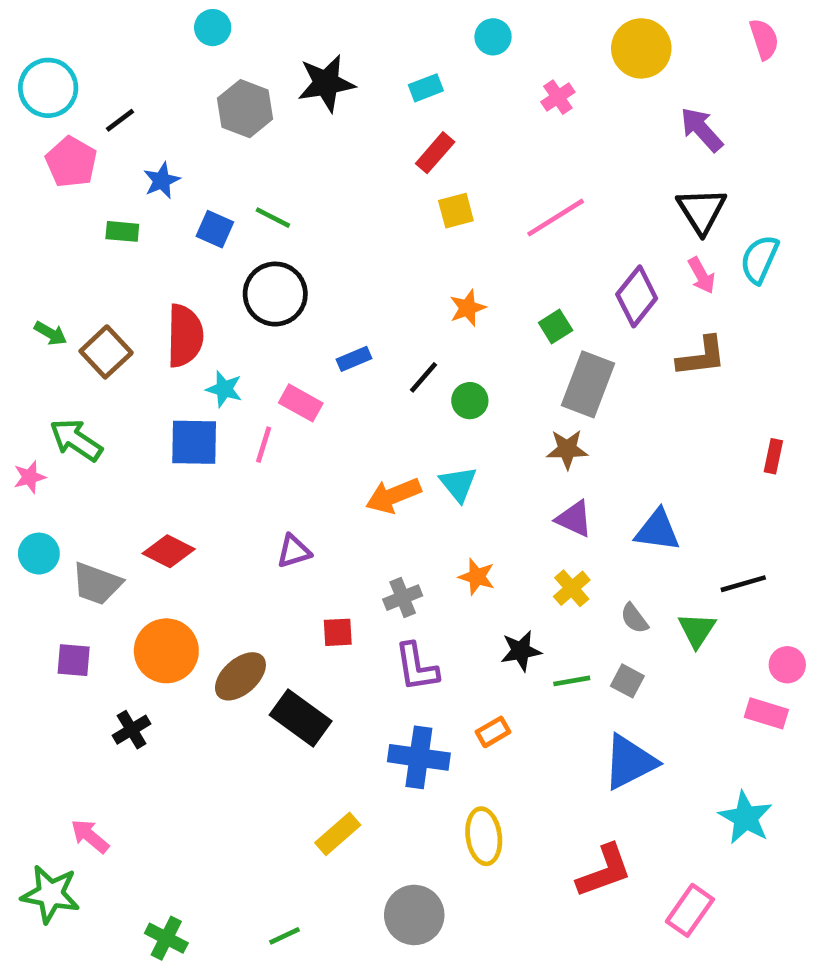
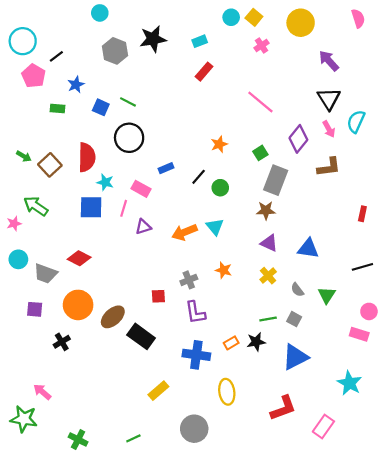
yellow square: (456, 211) -> (254, 17), moved, turned -35
pink line: (556, 218) -> (260, 102), turned 72
purple triangle: (294, 551) -> (143, 227), moved
black line: (743, 584) -> (362, 267), moved
black star: (521, 651) -> (256, 342), moved

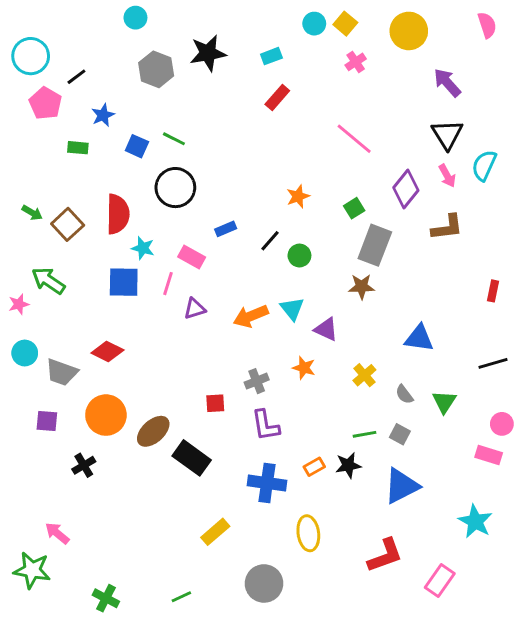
purple triangle: (269, 243) -> (326, 329), moved

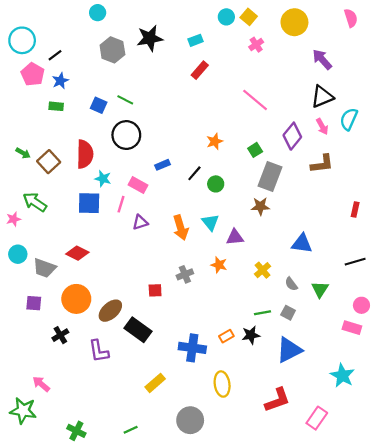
blue star: (103, 115) -> (60, 81), moved
black triangle: (447, 134) -> (322, 97), turned 40
orange arrow: (251, 316) -> (181, 228), turned -85
purple triangle: (326, 329) -> (235, 237), turned -30
purple L-shape: (265, 425) -> (99, 351), moved

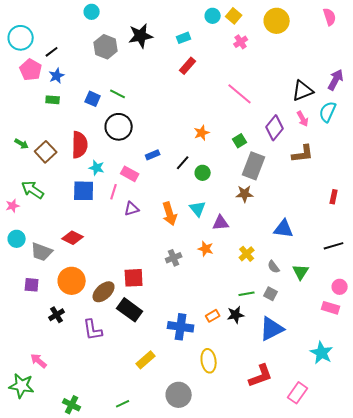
purple arrow: (322, 59) -> (336, 80), moved, turned 70
red square: (155, 290) -> (134, 278), moved, size x1.5

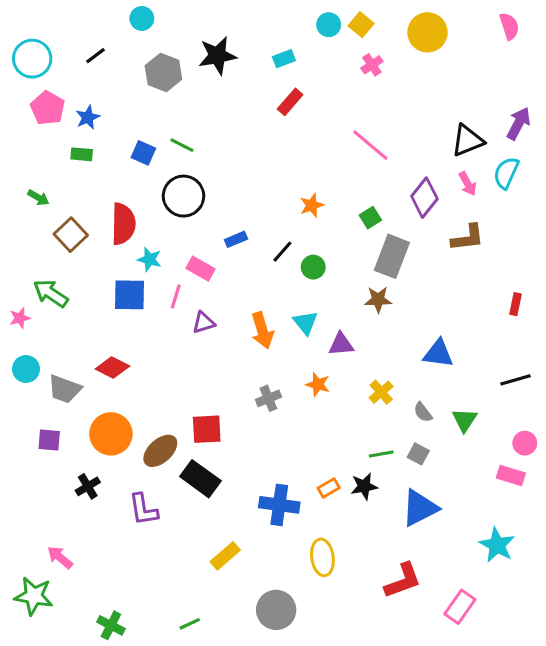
black line: (52, 52) -> (95, 56), moved
green arrow: (22, 144) -> (38, 198), moved

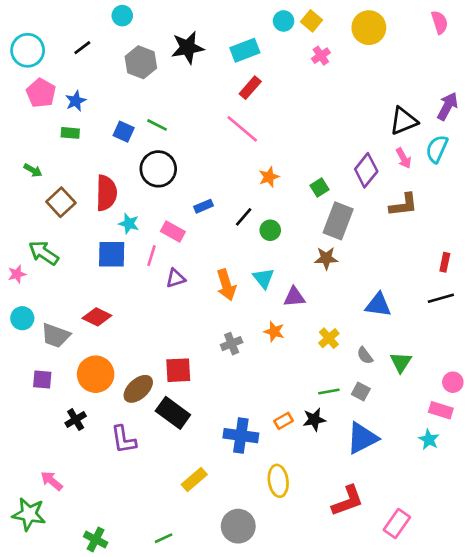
cyan rectangle: (284, 59) -> (245, 50), size x1.5
pink line: (370, 145) -> (242, 129), moved
black line: (516, 380) -> (441, 298), moved
cyan star: (497, 545) -> (429, 440), moved, size x0.7

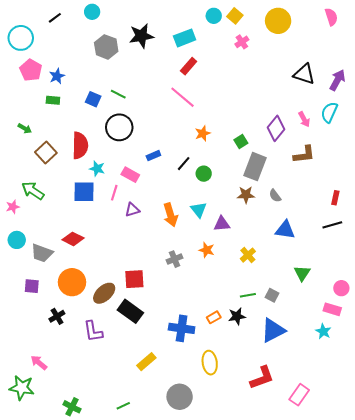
black line: (82, 48) -> (55, 18), moved
black triangle: (404, 121) -> (304, 74), moved, turned 40
gray semicircle: (365, 356) -> (275, 196), moved

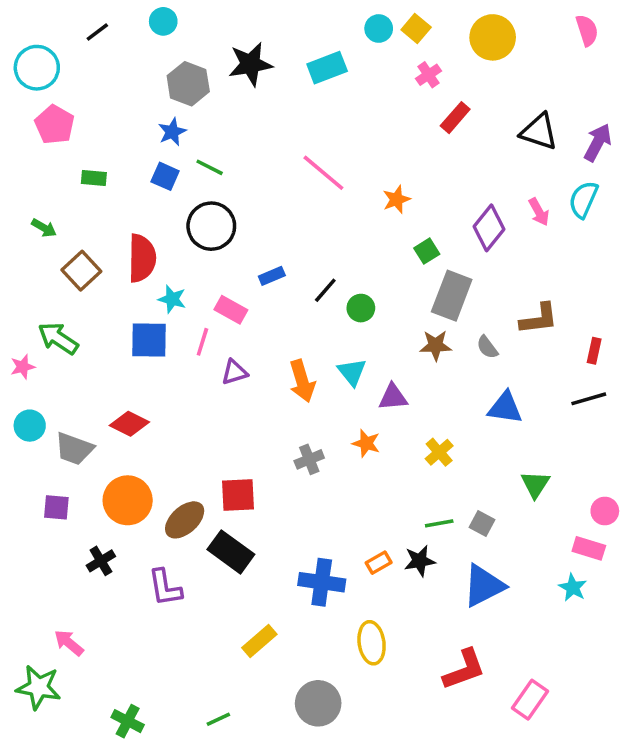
red rectangle: (189, 66) -> (455, 118), moved
blue star: (57, 76) -> (172, 132), moved
orange star: (203, 133) -> (396, 199), moved
brown L-shape: (304, 155) -> (539, 319), moved

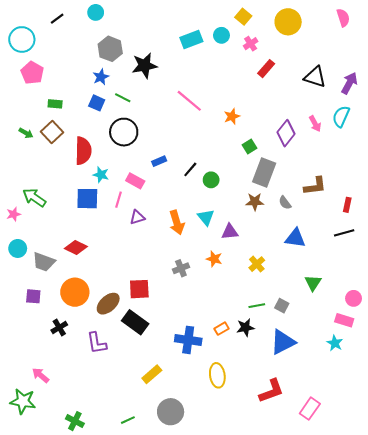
cyan circle: (379, 28) -> (221, 35), moved
black star: (250, 64) -> (145, 65), moved
brown square: (81, 271) -> (52, 132), moved
gray circle: (318, 703) -> (171, 412), moved

